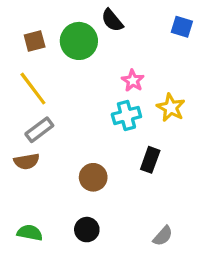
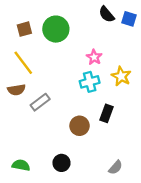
black semicircle: (112, 20) -> (107, 14), moved
gray rectangle: (39, 130) -> (40, 102), moved
brown semicircle: (27, 161) -> (16, 90), moved
brown circle: (93, 177) -> (80, 126), moved

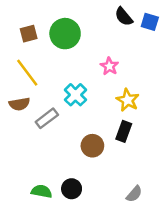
yellow star: (121, 76) -> (128, 100), moved
cyan cross: (90, 82) -> (75, 95), moved, turned -30
green semicircle: (21, 165) -> (42, 191), moved

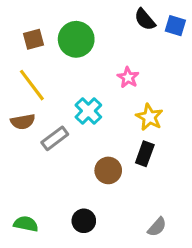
green semicircle: (42, 191) -> (26, 224), moved

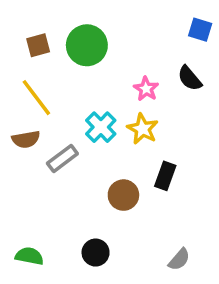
black semicircle: (145, 19) -> (190, 78), moved
yellow star: (149, 117) -> (143, 129), moved

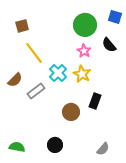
green circle: (87, 45) -> (85, 25), moved
yellow line: (36, 98) -> (34, 53), moved
brown semicircle: (26, 139) -> (15, 80), turned -35

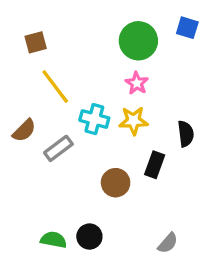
black semicircle: (109, 45) -> (186, 134), moved, turned -147
cyan cross: (58, 73) -> (94, 119), turned -30
yellow star: (82, 74) -> (133, 121), turned -30
green semicircle: (17, 147) -> (54, 240), moved

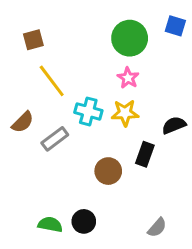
black semicircle: (186, 134) -> (174, 125), turned -105

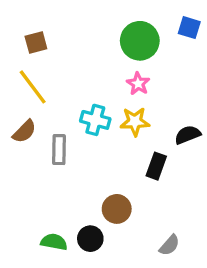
yellow line: (52, 81) -> (33, 87), moved
gray rectangle: (55, 139) -> (59, 150), turned -52
brown circle: (108, 171) -> (117, 209), moved

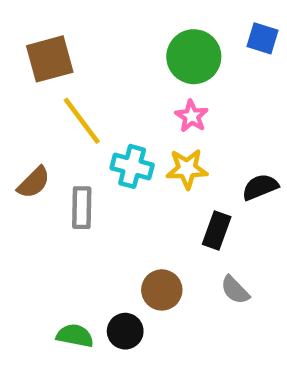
brown square: (36, 42) -> (50, 59), size x1.5
yellow line: (33, 87) -> (82, 121), moved
gray semicircle: (169, 245) -> (235, 290), moved, turned 95

